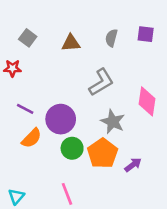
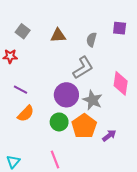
gray semicircle: (111, 38) -> (91, 40), moved
purple circle: (61, 119) -> (66, 95), moved

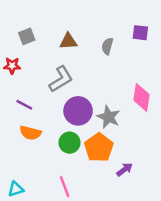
gray square: (23, 31) -> (27, 36), turned 32
gray L-shape: (83, 68) -> (61, 79), moved
orange semicircle: (26, 114) -> (30, 133), turned 60
purple arrow: (109, 136) -> (124, 169), moved
cyan triangle: (13, 162) -> (16, 189), turned 32

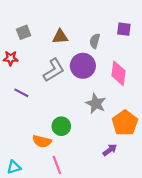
pink diamond: (142, 97) -> (118, 73), moved
purple circle: (78, 111) -> (83, 66), moved
orange semicircle: (30, 133) -> (42, 141), moved
orange pentagon: (99, 148) -> (125, 123), moved

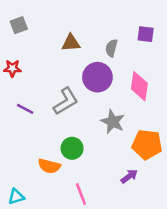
gray square: (24, 32) -> (19, 25), moved
gray L-shape: (54, 70) -> (66, 101), moved
orange pentagon: (125, 123) -> (147, 144), turned -30
pink line: (57, 165) -> (81, 194), moved

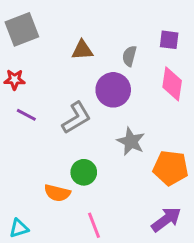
gray square: (19, 25) -> (22, 29), size x1.6
pink diamond: (139, 86) -> (172, 84), moved
purple line: (25, 109) -> (26, 115), moved
purple arrow: (129, 176) -> (166, 219), moved, size x1.5

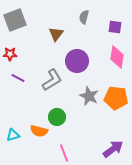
brown triangle: (82, 50) -> (56, 34), turned -49
gray semicircle: (129, 56) -> (84, 17), moved
orange pentagon: (171, 168) -> (116, 98), moved
cyan triangle: (19, 228) -> (13, 135), moved

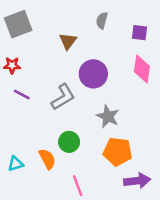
orange pentagon: (116, 98) -> (118, 152), moved
orange semicircle: (39, 131) -> (47, 159), turned -132
purple arrow: (113, 149) -> (137, 181), turned 30

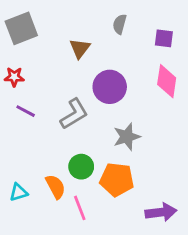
gray star: (108, 116) -> (127, 137), turned 30
orange pentagon: (118, 152) -> (117, 179), moved
pink line: (78, 186) -> (80, 208), moved

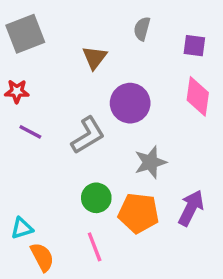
orange semicircle: (56, 187) -> (42, 257), moved
purple arrow: (161, 212) -> (191, 208), moved, turned -56

